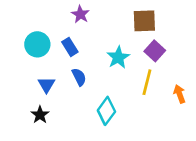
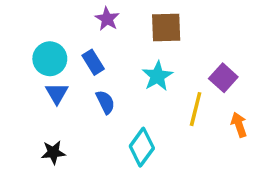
brown square: (144, 21) -> (166, 28), moved
purple square: (155, 51) -> (223, 78), moved
blue triangle: (46, 85) -> (57, 93), moved
black star: (40, 115) -> (53, 152), turned 30

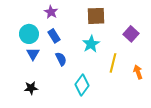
purple star: (107, 19) -> (51, 12), moved
purple square: (223, 78) -> (131, 34), moved

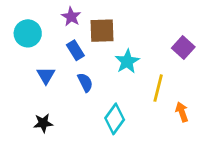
brown square: (96, 16) -> (102, 31), moved
cyan circle: (29, 34) -> (28, 33), moved
orange arrow: (138, 72) -> (182, 112), moved

